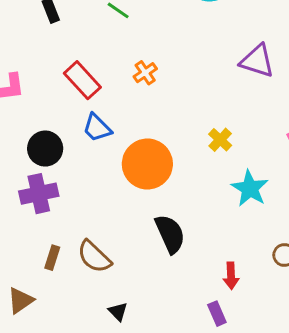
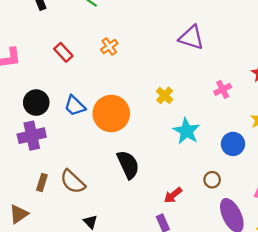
red rectangle: (82, 80) -> (63, 52), size x0.7
blue trapezoid: (97, 128) -> (75, 106), moved
red arrow: (231, 276) -> (173, 195), turned 54

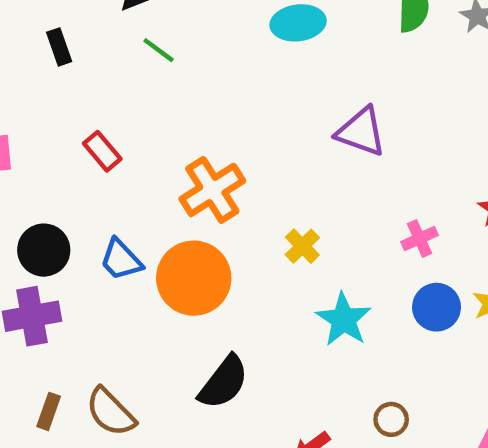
orange cross: (109, 47) -> (212, 190), moved, size x1.8
blue circle: (233, 144) -> (437, 307), moved
black semicircle: (128, 165) -> (224, 382), turned 60

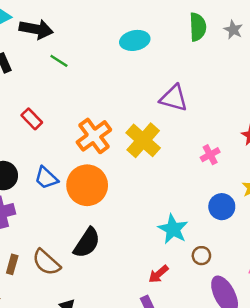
yellow cross: (302, 246) -> (143, 140), moved, size x1.8
blue circle: (437, 307) -> (222, 207), moved
cyan star: (344, 319) -> (173, 229), moved
black semicircle: (224, 382) -> (87, 243), moved

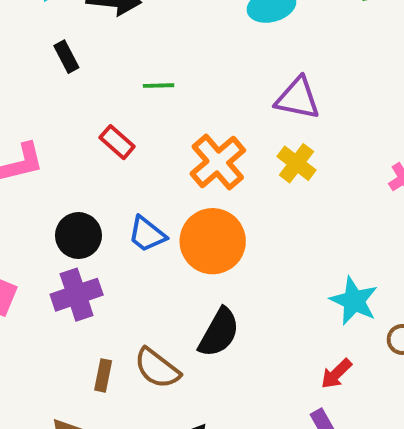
green line: (59, 61) -> (159, 86), moved, turned -30
purple triangle: (174, 98) -> (298, 98), moved
yellow cross: (143, 140) -> (296, 163), size x0.7

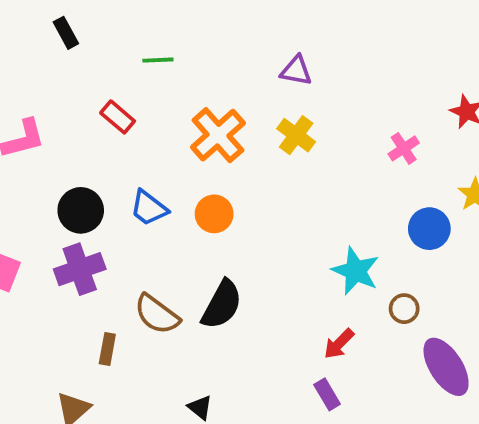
purple triangle: (298, 98) -> (296, 71), size x0.7
orange circle: (213, 241) -> (214, 214), size x0.6
brown semicircle: (157, 368) -> (157, 314), moved

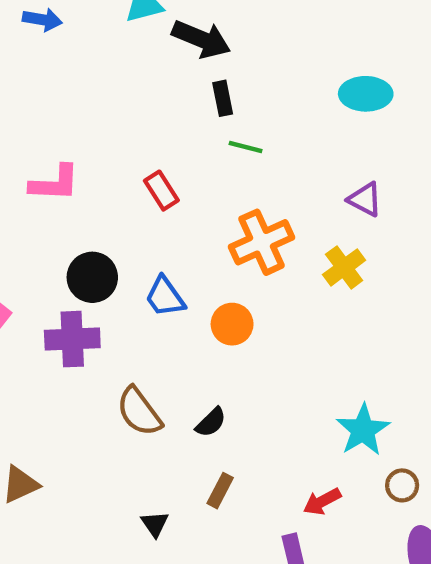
black rectangle: (66, 33) -> (223, 98), moved
green line: (158, 60) -> (246, 147), moved
black semicircle: (222, 305) -> (211, 422), size x0.6
brown rectangle: (107, 349) -> (220, 491), moved

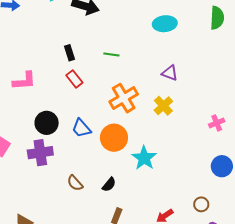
black rectangle: (223, 98) -> (69, 53), moved
orange circle: (232, 324) -> (114, 138), size x1.4
brown semicircle: (139, 412) -> (75, 183), size x0.7
cyan star: (363, 430) -> (144, 158), moved

